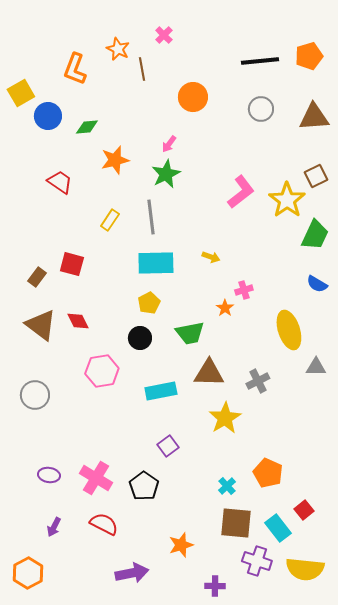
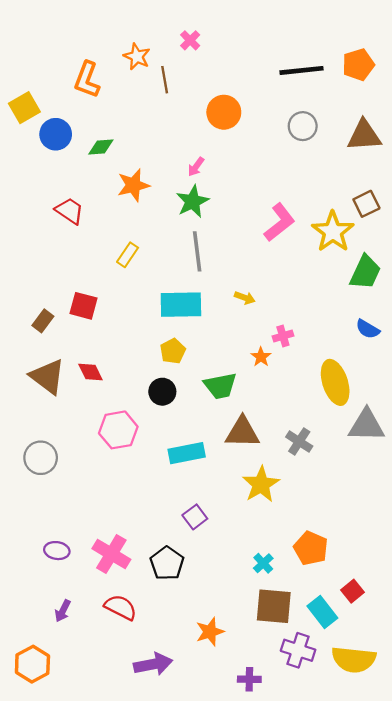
gray line: (151, 217) -> (197, 251), moved
gray triangle: (316, 367) -> (366, 425), size x1.6
gray cross: (258, 381) -> (299, 442), turned -30

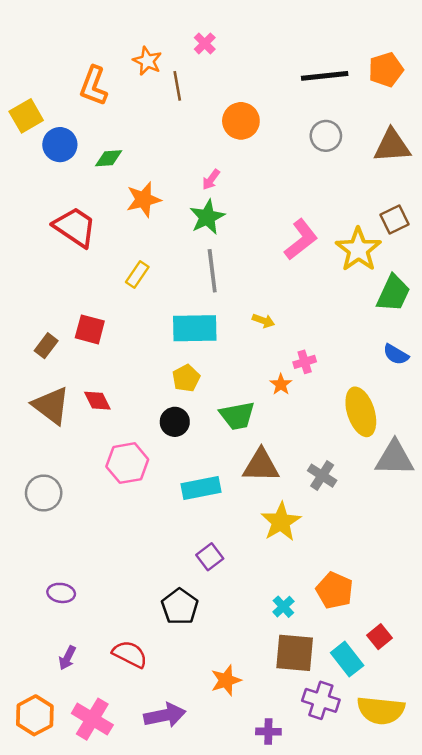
red trapezoid: (70, 211) -> (75, 227), size x1.4
pink cross: (111, 554) -> (92, 719), moved

